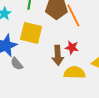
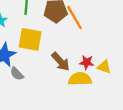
red star: (72, 48) -> (87, 62), moved
brown arrow: (58, 55) -> (61, 62), turned -36

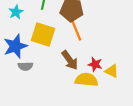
orange line: (74, 18) -> (76, 29), moved
gray semicircle: (17, 74) -> (25, 66), turned -56

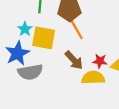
cyan star: (16, 12) -> (25, 29), moved
gray semicircle: (25, 66) -> (30, 72), size x1.6

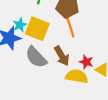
cyan star: (25, 29) -> (20, 25), moved
gray semicircle: (30, 72) -> (36, 57), moved, turned 45

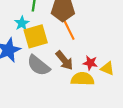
cyan star: (20, 25) -> (22, 23), moved
yellow square: (37, 29) -> (36, 36), turned -30

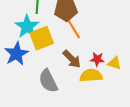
cyan star: (22, 23) -> (27, 27), size x1.6
gray semicircle: (38, 65) -> (48, 81), moved, turned 30

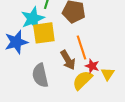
orange line: (73, 27) -> (81, 47), moved
yellow triangle: (114, 63) -> (108, 74), turned 32
yellow semicircle: (91, 76) -> (82, 80), turned -55

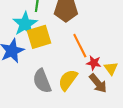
brown arrow: (68, 60) -> (98, 83), moved
yellow semicircle: (82, 80) -> (68, 80), moved

